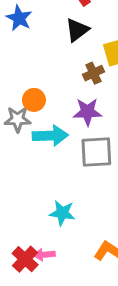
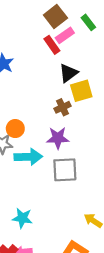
black triangle: (77, 30) -> (68, 73), moved
cyan star: (62, 213) -> (22, 218), moved

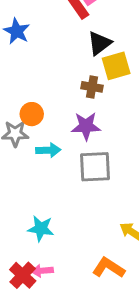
brown cross: (62, 107) -> (92, 87), turned 35
cyan arrow: (28, 157) -> (48, 150), size x0.7

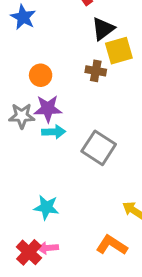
orange circle: (32, 114) -> (41, 75), moved
purple star: (86, 126) -> (48, 109), moved
gray square: (95, 167) -> (99, 148), turned 36

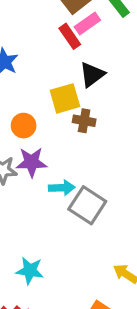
yellow square: (119, 51) -> (65, 98), moved
cyan arrow: (54, 132) -> (62, 188), moved

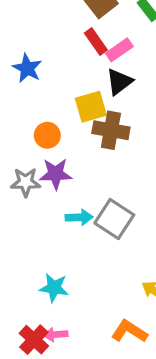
pink rectangle: (87, 24) -> (119, 50), moved
brown cross: (84, 121) -> (111, 130), size x1.5
cyan arrow: (62, 188) -> (79, 217), moved

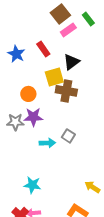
red rectangle: (96, 41) -> (43, 49), moved
pink rectangle: (119, 50) -> (68, 30), moved
gray square: (114, 219) -> (68, 136), moved, size x0.6

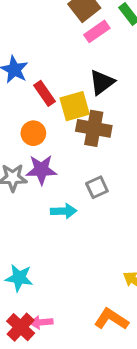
red rectangle: (43, 49) -> (44, 93), moved
gray square: (68, 136) -> (97, 187), moved, turned 32
cyan star: (32, 185) -> (19, 278), moved

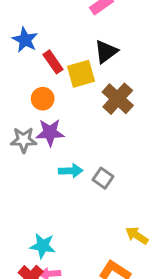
brown cross: (94, 128) -> (118, 99), moved, turned 32
gray square: (97, 187) -> (103, 178), moved, turned -30
cyan star: (19, 278) -> (43, 246), moved

